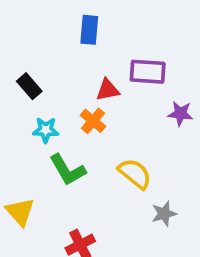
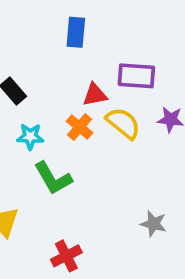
yellow semicircle: (135, 174) -> (123, 123), moved
gray star: (164, 214) -> (153, 224), turned 30

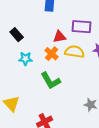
yellow semicircle: (123, 123) -> (75, 52), turned -30
green L-shape: (53, 178) -> (51, 81), moved

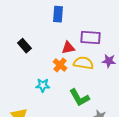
cyan star: (26, 59) -> (43, 85), moved
green L-shape: (51, 81) -> (79, 98), moved

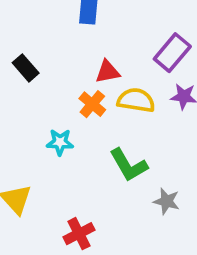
purple rectangle: (91, 38) -> (172, 53), moved, turned -54

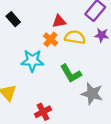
cyan star: (60, 142) -> (32, 61), size x1.5
gray star: (167, 201) -> (92, 94), size x1.5

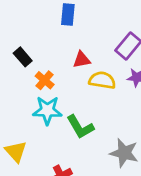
orange cross: (50, 39) -> (45, 80), moved
green L-shape: (71, 73) -> (80, 127), moved

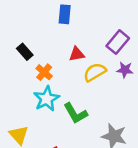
yellow semicircle: (102, 80) -> (95, 72), turned -40
cyan star: (47, 110) -> (47, 99), turned -30

